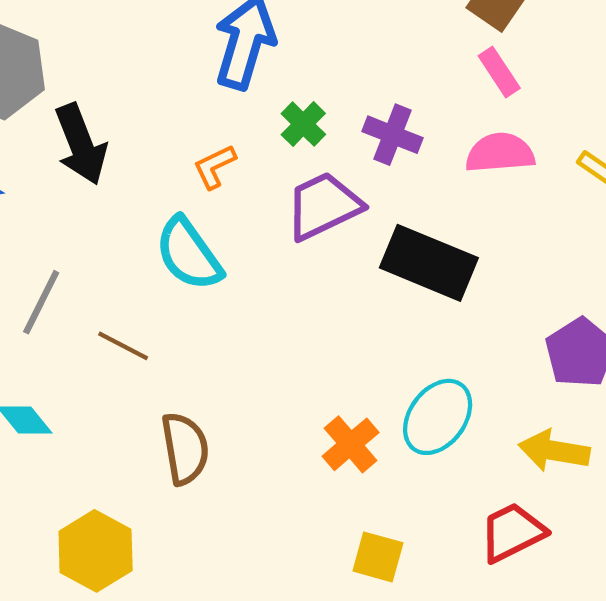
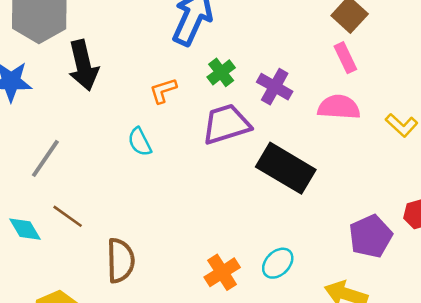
cyan semicircle: (189, 254) -> (140, 142), size x0.6
brown line: (123, 346) -> (68, 216), moved
cyan ellipse: (438, 417) -> (278, 263), size x0.7

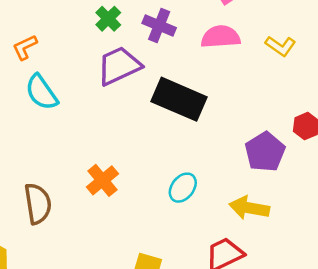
orange L-shape: (163, 91) -> (25, 47), moved
cyan semicircle: (140, 142) -> (41, 92), size x1.4
orange cross: (222, 272) -> (102, 180), moved

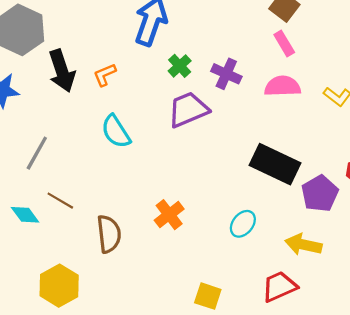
orange L-shape: (25, 47) -> (105, 75), moved
black rectangle: (179, 99) -> (275, 164), moved

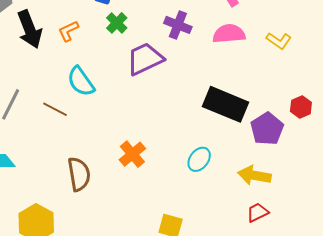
green cross: (180, 66) -> (117, 23), moved
brown line: (60, 201) -> (55, 109), moved
red trapezoid: (279, 287) -> (258, 212), moved, size x0.7

